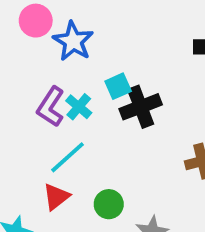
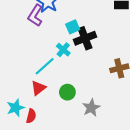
purple L-shape: (51, 107) -> (35, 15), moved
cyan cross: (79, 107) -> (63, 50), moved

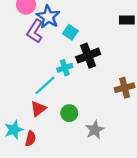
cyan square: (73, 27) -> (70, 32), moved, turned -32
cyan cross: (63, 50) -> (65, 68), turned 32

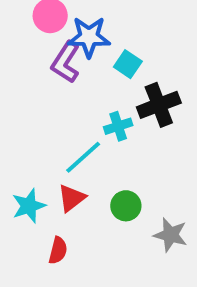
blue star: (48, 17) -> (89, 37), turned -30
cyan star: (14, 130) -> (29, 206), moved
gray star: (95, 130) -> (170, 235), turned -30

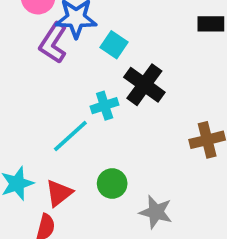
black cross: (159, 105) -> (144, 85), turned -33
red triangle: (72, 198) -> (59, 193), moved

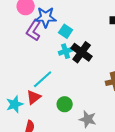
cyan cross: (105, 106) -> (66, 51), moved
red triangle: (59, 193) -> (34, 97), moved

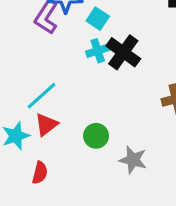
cyan line: (43, 79) -> (41, 96), moved

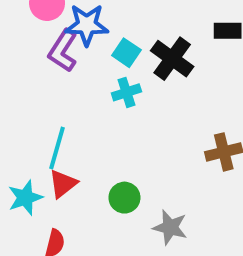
black cross: (123, 52) -> (172, 59), moved
cyan line: (41, 96) -> (57, 148), turned -32

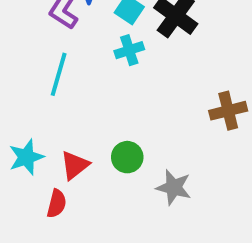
cyan line: (57, 148) -> (59, 74), moved
red triangle: (63, 184) -> (75, 165), moved

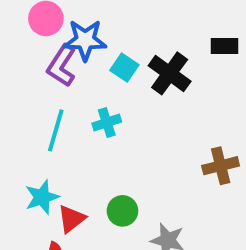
cyan cross: (129, 50) -> (107, 123), moved
cyan star: (26, 157) -> (42, 197), moved

